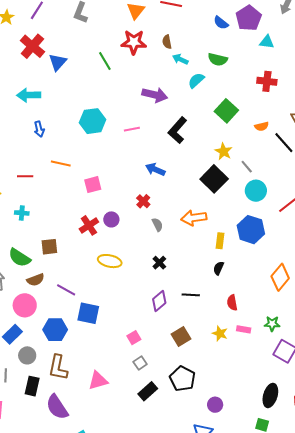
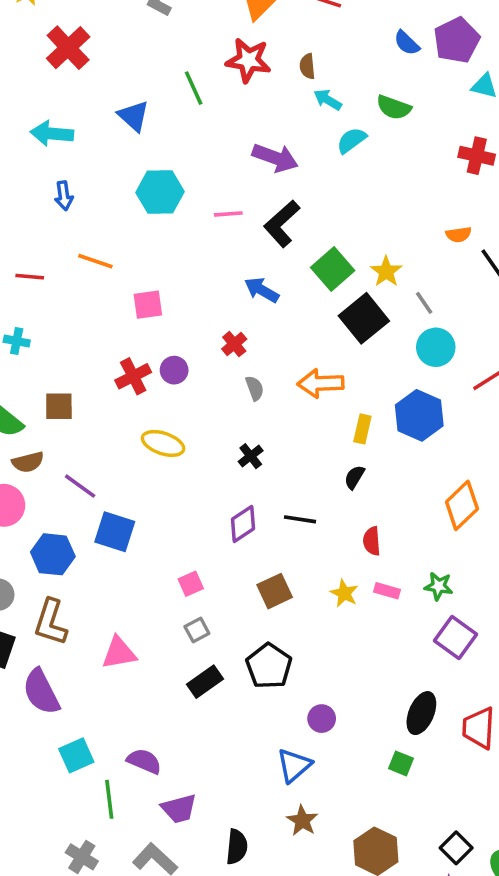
blue triangle: (58, 62) -> (134, 116), moved, turned -36
green square: (226, 111) -> (333, 269), moved
black L-shape: (177, 130) -> (282, 224), moved

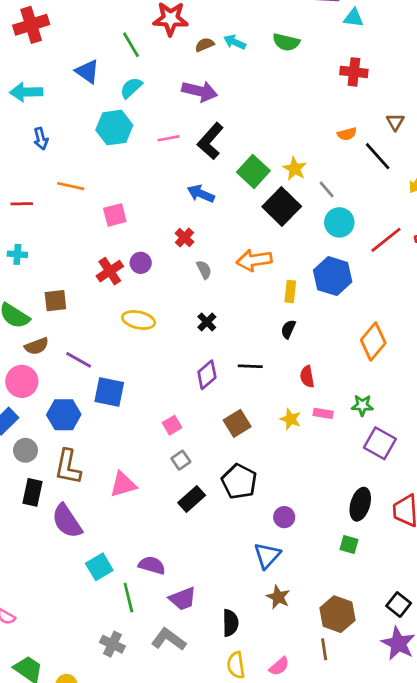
red cross: (68, 48) -> (31, 25), turned 32
brown semicircle: (307, 66) -> (205, 45), moved, turned 78
cyan semicircle: (352, 140) -> (131, 88), moved

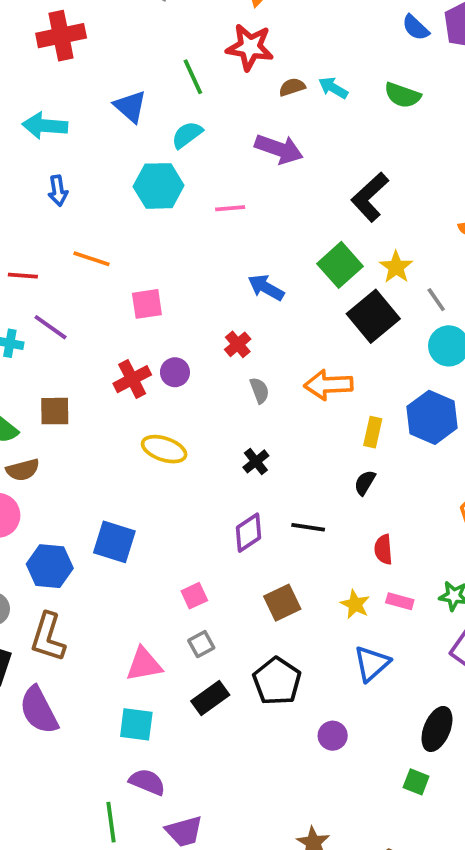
black L-shape: (210, 141) -> (370, 197), moved
purple line: (79, 360) -> (50, 327), moved
pink triangle: (123, 484) -> (144, 664), moved
blue triangle: (267, 555) -> (372, 664), moved
cyan square: (99, 567) -> (136, 724), moved, turned 32

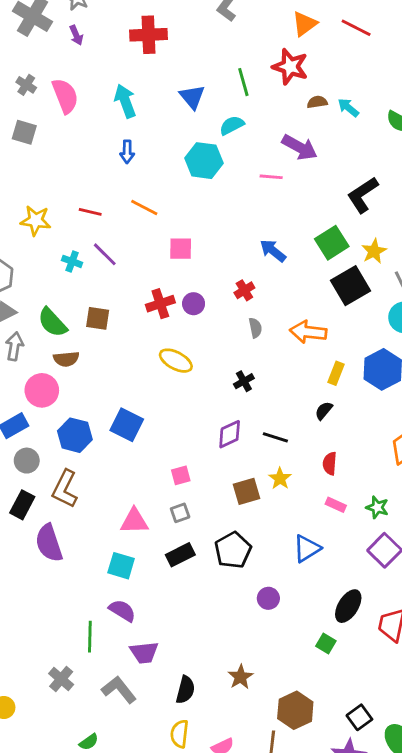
cyan arrow: (45, 126) -> (125, 101), turned 56
pink line: (230, 208) -> (271, 177), moved
yellow star: (355, 604) -> (280, 478), moved

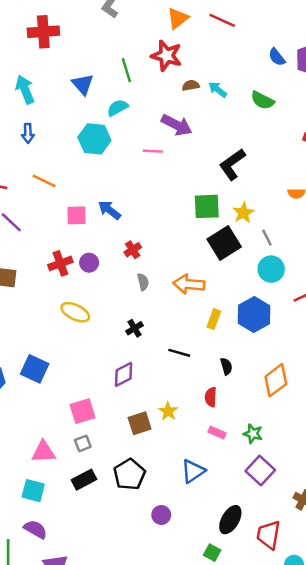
green square: (332, 243) -> (207, 206), turned 32
blue arrow: (273, 251) -> (109, 210), moved
black semicircle: (324, 411) -> (226, 366), moved, turned 126
black line: (275, 437) -> (179, 353), moved
pink square: (181, 475) -> (82, 411), size x1.5

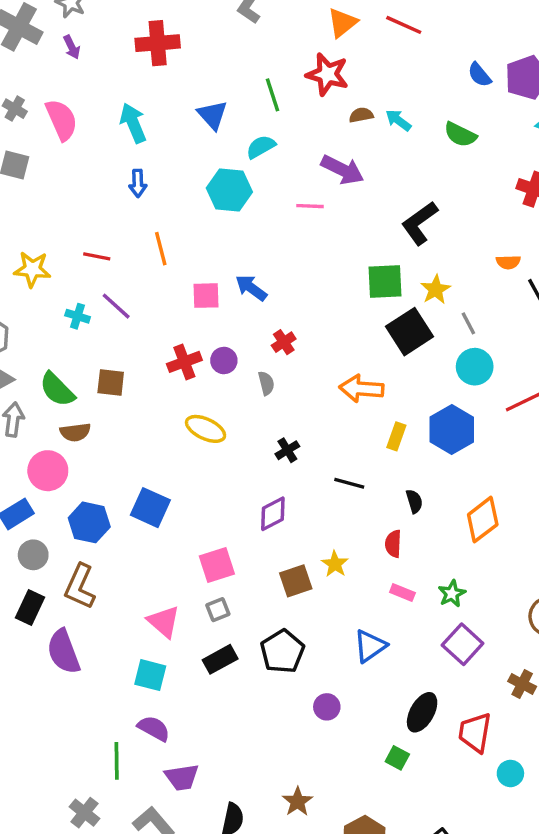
orange line: (44, 181) -> (161, 249), turned 50
gray semicircle: (143, 282) -> (266, 383), moved
green star: (253, 434) -> (452, 594), turned 30
pink triangle: (43, 452) -> (164, 622), turned 45

